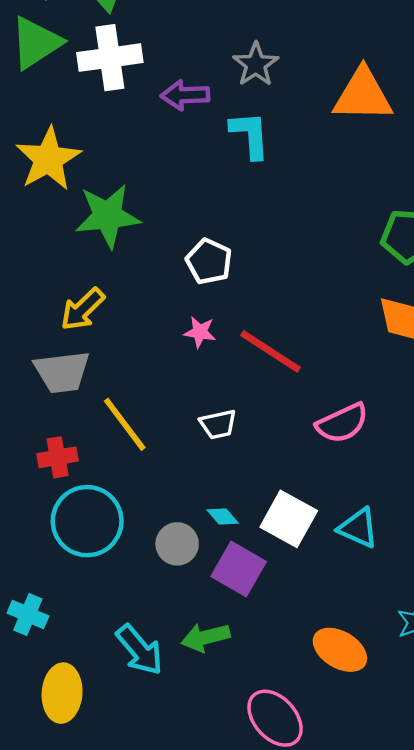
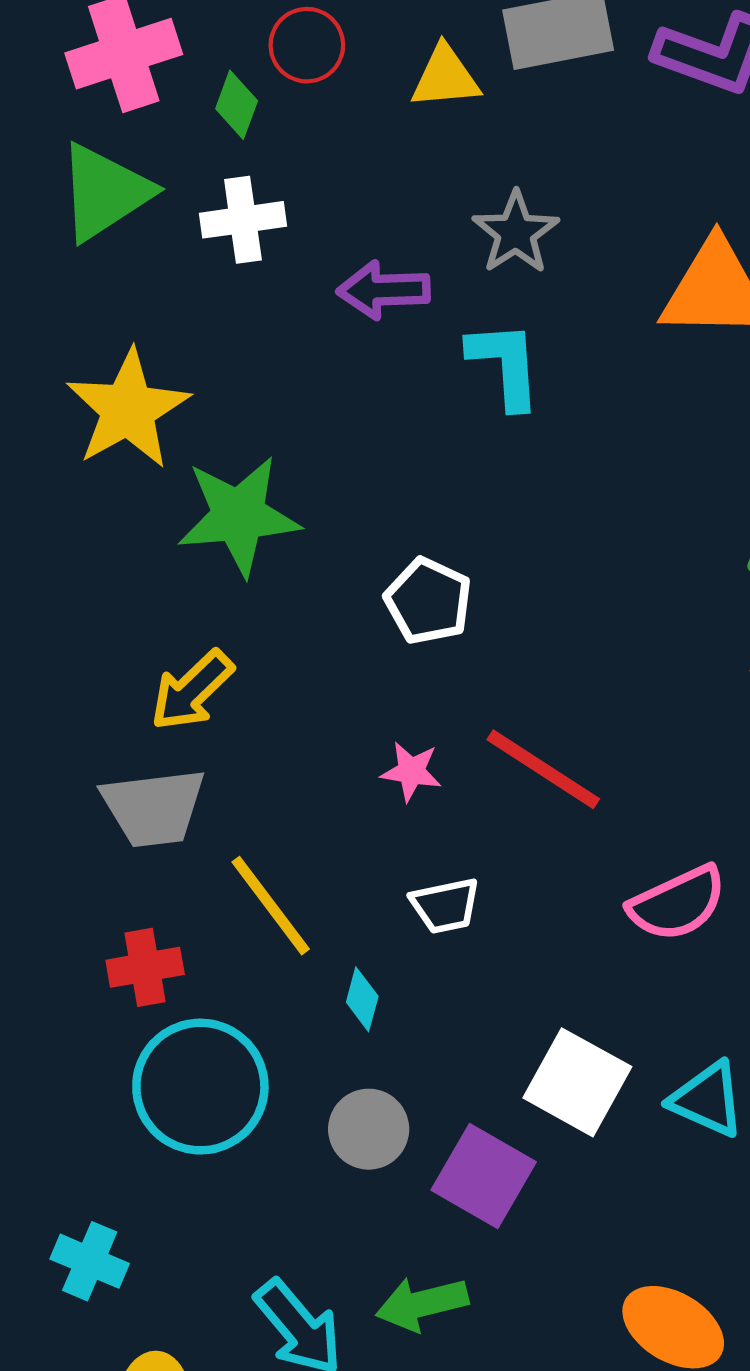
white cross: (110, 58) -> (243, 220), size x0.7
pink star: (200, 332) -> (411, 771), moved
cyan diamond: (223, 517) -> (362, 999), moved, turned 56

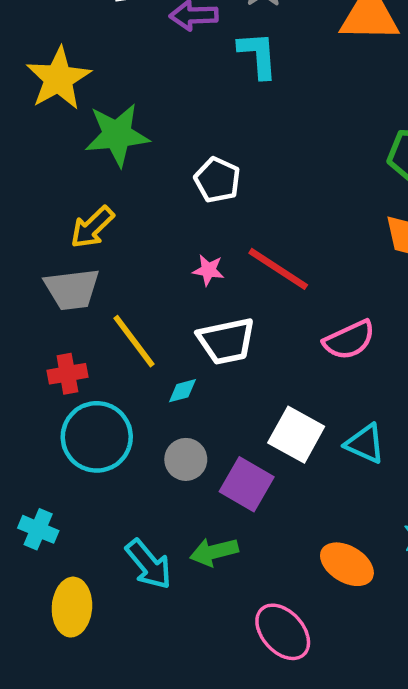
white trapezoid: (445, 906) -> (226, 341), size x1.6
cyan diamond: (362, 999) -> (182, 391), turned 60

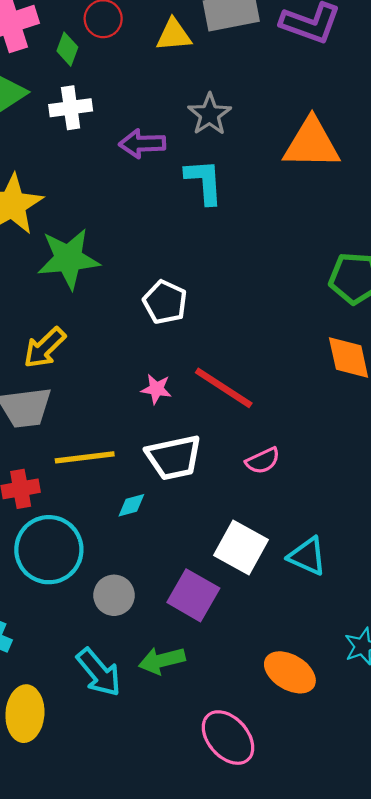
pink semicircle: (349, 340) -> (263, 461), moved, size x0.7
yellow line: (134, 341) -> (85, 457), turned -60
gray circle: (186, 459) -> (114, 595), moved

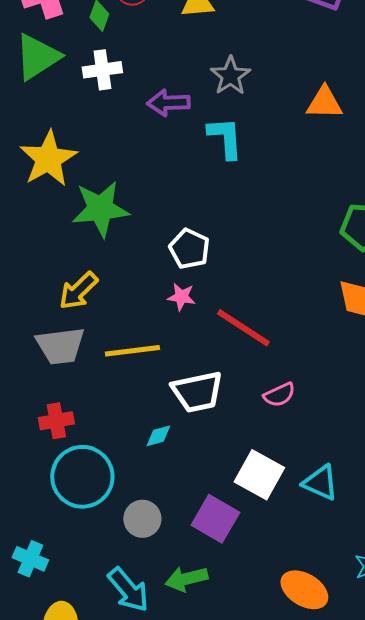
orange triangle: (312, 144) -> (324, 103), size x0.7
pink star: (156, 389) -> (181, 297), moved
yellow line: (85, 457) -> (132, 351), moved

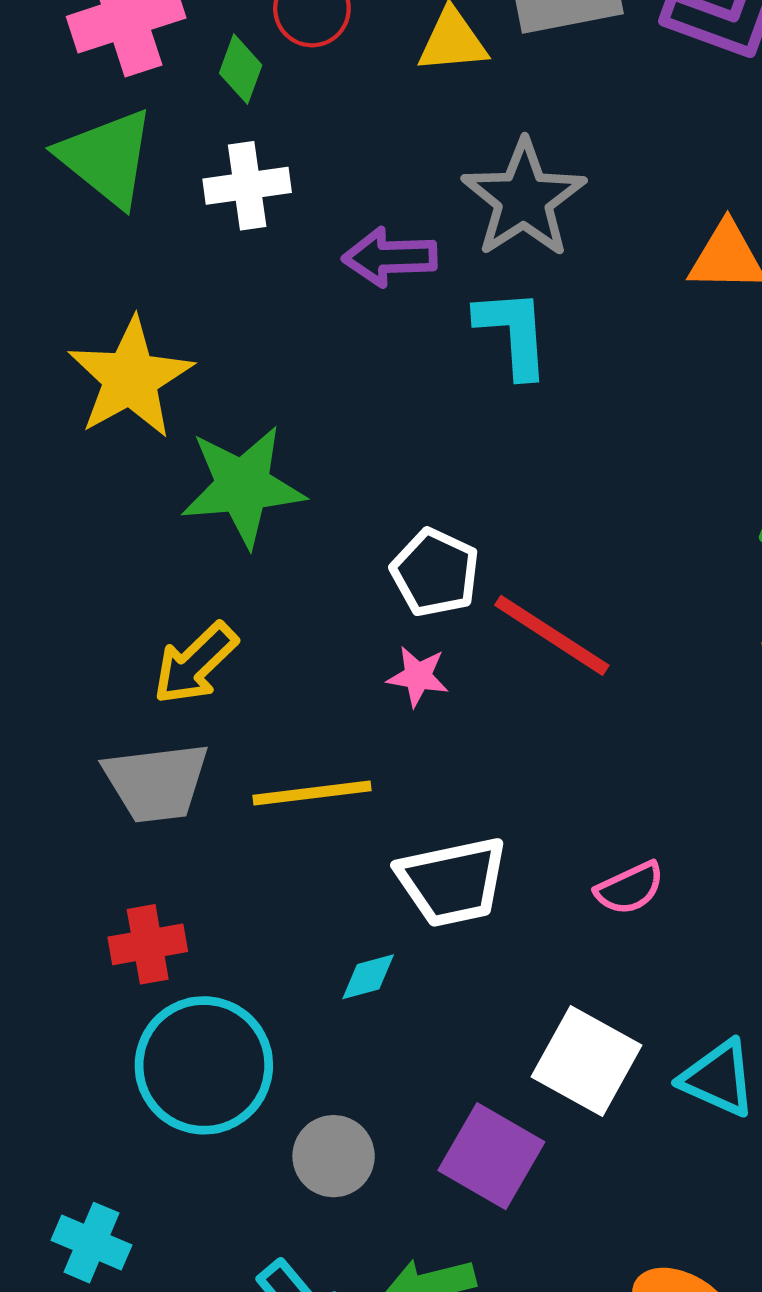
green triangle: (37, 57) -> (107, 158), turned -48
gray star: (230, 76) -> (524, 199), size x1.4
red line: (243, 328) -> (552, 635), moved

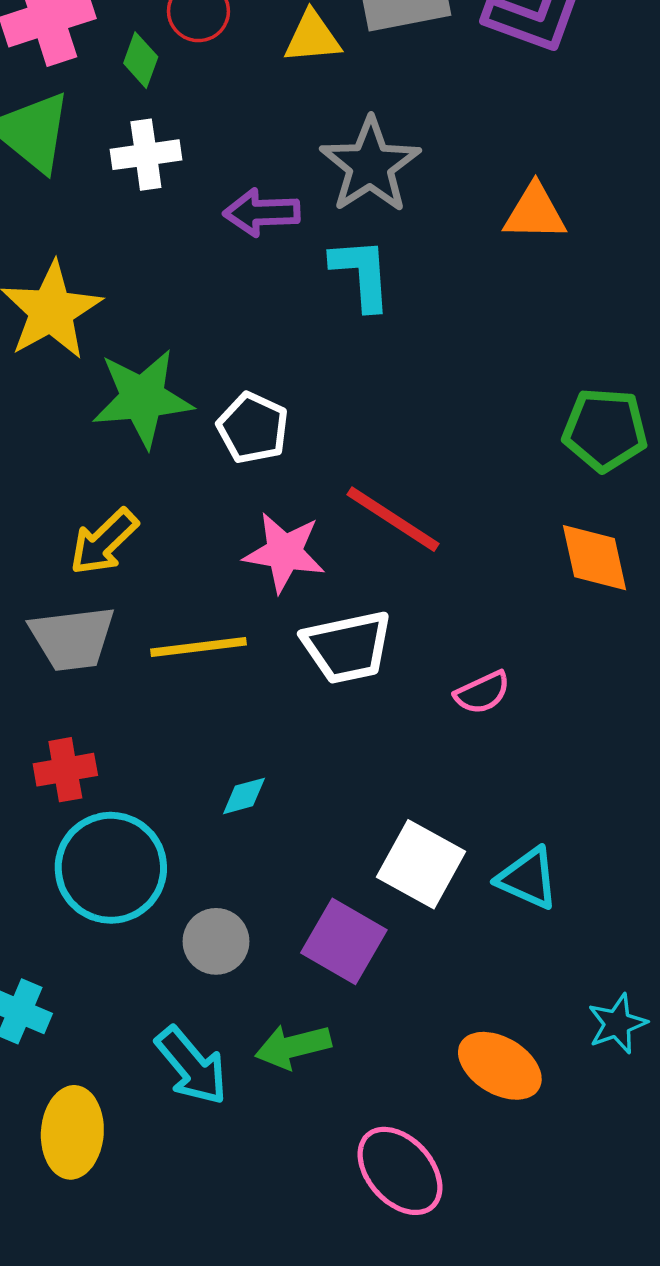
white pentagon: (435, 573) -> (253, 428), moved
pink star: (418, 676) -> (284, 552), size x1.6
white trapezoid: (452, 882) -> (347, 647), moved
pink semicircle: (630, 888) -> (482, 693), moved

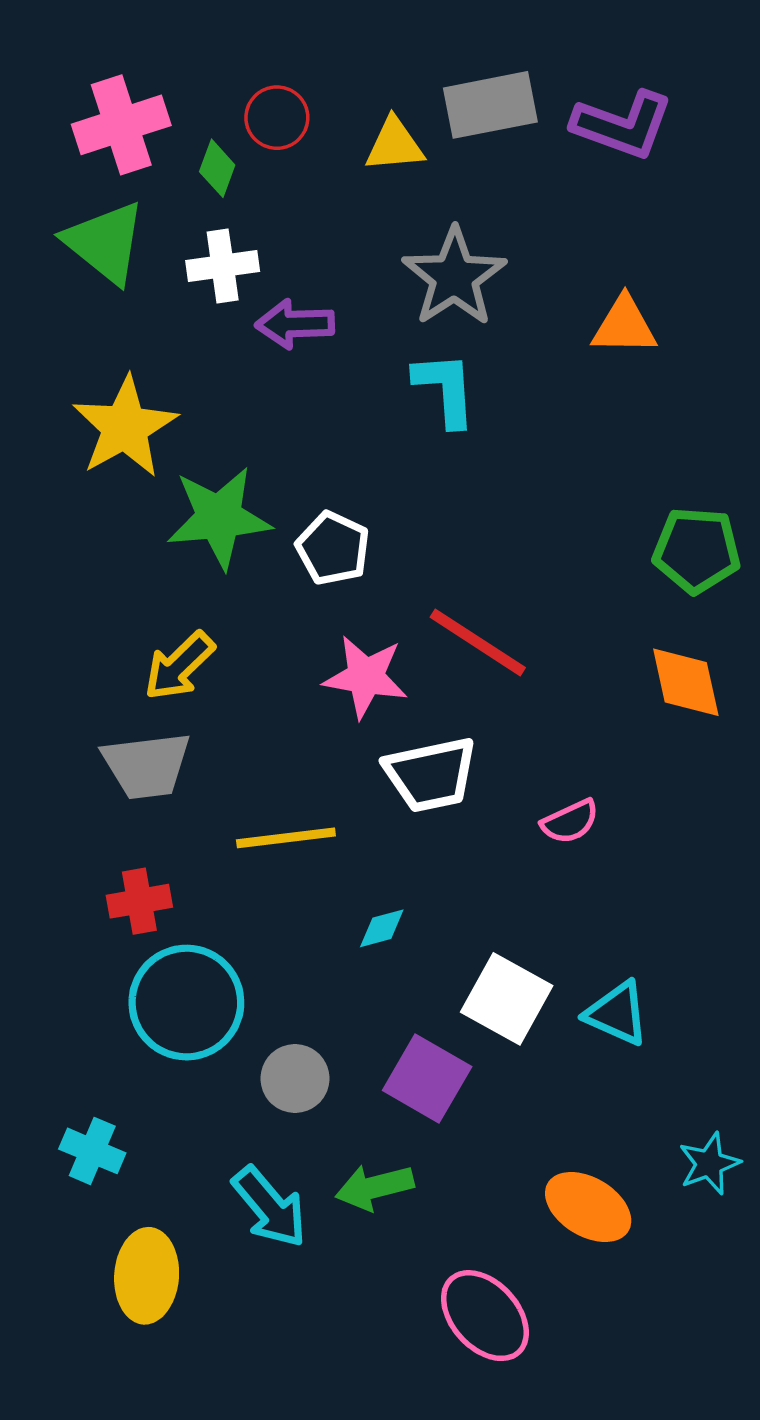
purple arrow: (262, 212) -> (295, 324), moved
yellow line: (198, 647) -> (286, 838), moved
cyan diamond: (244, 796) -> (382, 928), moved

